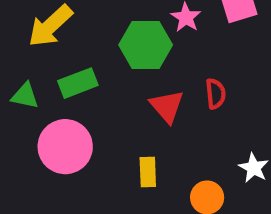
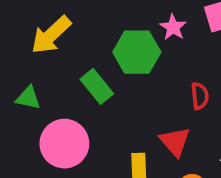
green rectangle: (78, 83) -> (97, 86), moved, turned 72
red triangle: (167, 106) -> (175, 142), moved

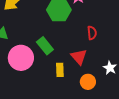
green rectangle: (97, 86) -> (45, 46), moved

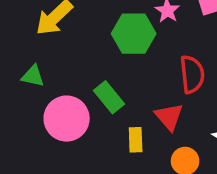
red semicircle: (92, 33) -> (192, 74), size x1.5

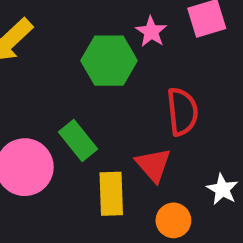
yellow rectangle: (136, 140) -> (111, 194), size x1.4

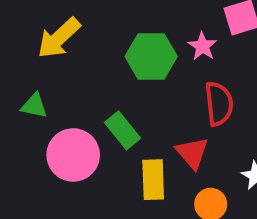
pink star: (151, 32) -> (202, 46), moved

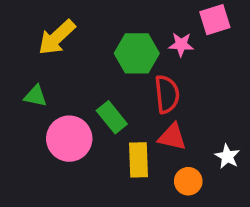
pink star: (202, 46) -> (181, 44), turned -30
red semicircle: (219, 104) -> (167, 94), moved
red triangle: (192, 153) -> (172, 137), turned -36

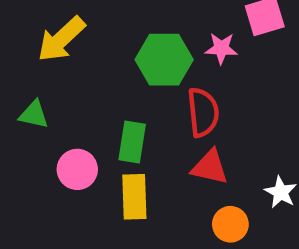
green rectangle: (112, 117) -> (132, 142), turned 48
pink circle: (69, 139) -> (77, 169), size x0.7
yellow rectangle: (138, 160) -> (134, 197), moved

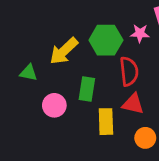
yellow arrow: (61, 39) -> (64, 51), moved
yellow rectangle: (134, 197) -> (106, 122), moved

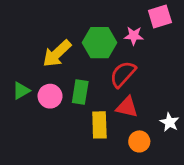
red semicircle: (129, 71) -> (123, 74), turned -132
green triangle: (29, 73) -> (21, 91), moved, turned -42
pink circle: (54, 105) -> (50, 96), moved

